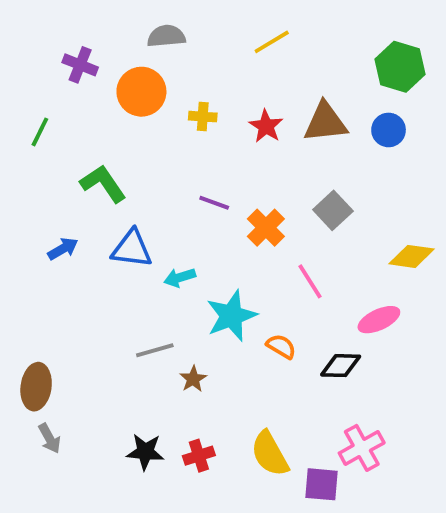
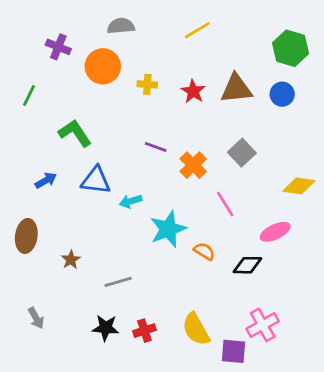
gray line: (155, 350) -> (118, 282), moved
brown star: (193, 379) -> (71, 260), moved
brown ellipse: (36, 387) -> (26, 236), moved

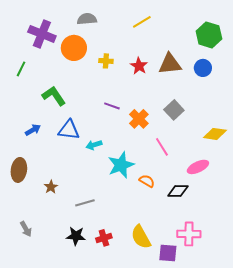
purple cross: (58, 47) -> (42, 34), size x1.5
pink cross: (263, 325) -> (189, 234), turned 30

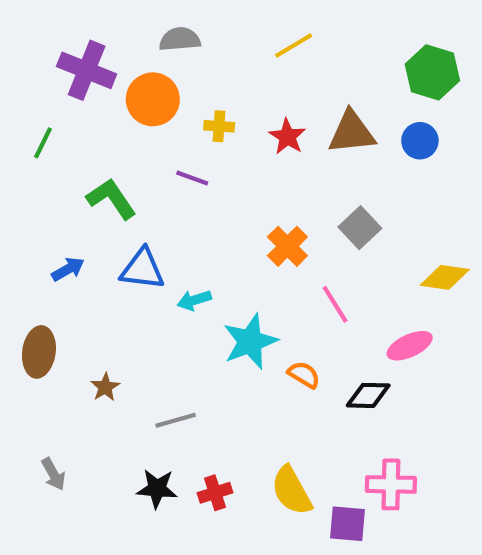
purple line: (112, 106) -> (192, 178), moved

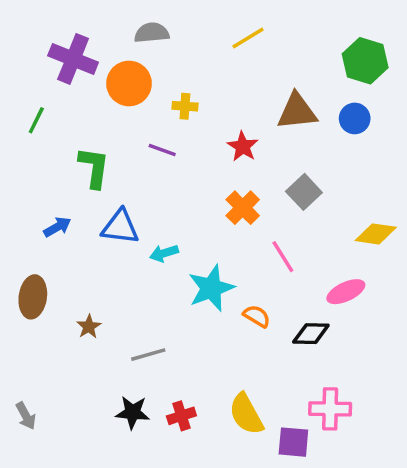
red star: (287, 137) -> (243, 146), moved
green L-shape: (111, 199) -> (94, 167), turned 42
gray arrow: (53, 474) -> (26, 416), moved

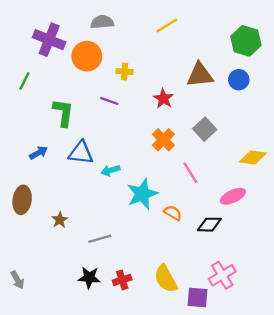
pink cross: (330, 409) -> (222, 275), turned -32

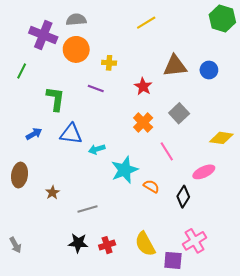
gray semicircle: (102, 22) -> (76, 20), moved
green hexagon: (246, 41) -> (222, 19), moved
black diamond: (209, 225) -> (183, 197), turned -60

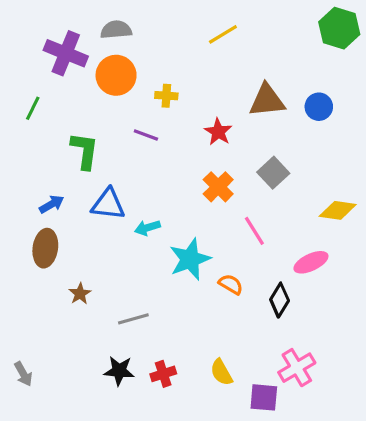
brown ellipse: (20, 175) -> (45, 248), moved
yellow semicircle: (145, 244) -> (221, 372), size x0.7

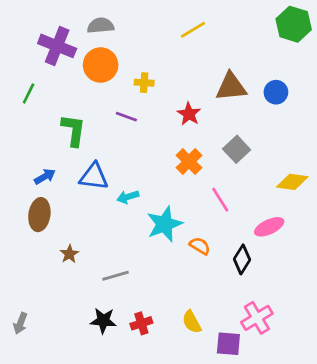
gray arrow: (23, 374) -> (20, 323), turned 50

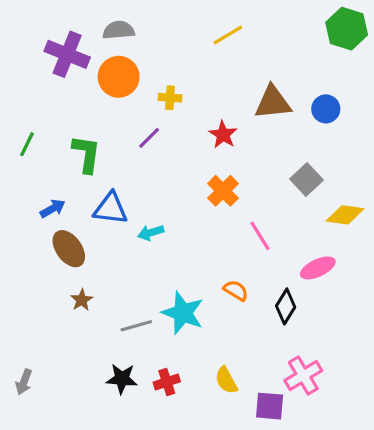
green line: (29, 94) -> (27, 144), moved
purple line: (126, 117) -> (149, 138), turned -65
gray square: (237, 149) -> (307, 180), moved
brown ellipse: (39, 215) -> (69, 249), moved, turned -44
cyan star: (164, 224) -> (183, 313), moved, turned -30

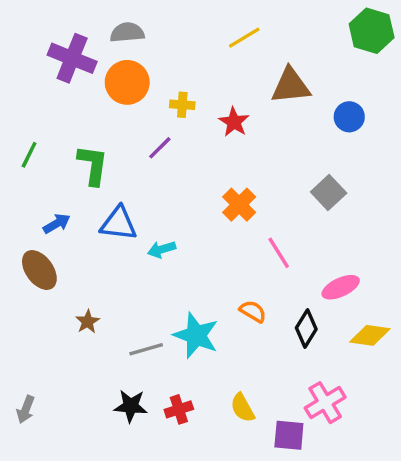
brown triangle: (273, 102) -> (291, 86), moved
red star: (223, 135) -> (234, 122), moved
yellow diamond: (345, 215) -> (370, 335), moved
brown ellipse: (69, 249) -> (39, 270), moved

